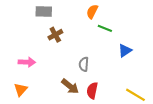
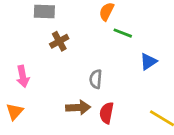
pink arrow: (27, 62) -> (23, 76), turned 77
brown arrow: (70, 86) -> (78, 107), turned -42

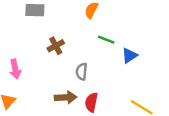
green line: (123, 33) -> (106, 40), moved
brown cross: (59, 41) -> (56, 46), moved

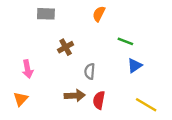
green line: (106, 40) -> (125, 41), moved
blue triangle: (129, 56) -> (135, 66), moved

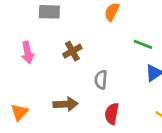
pink arrow: (28, 69) -> (28, 53), moved
brown arrow: (75, 96) -> (66, 104), moved

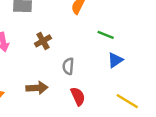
red semicircle: (112, 114) -> (78, 96), turned 144

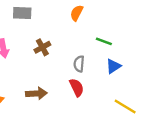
gray semicircle: (68, 66) -> (79, 64), moved
red semicircle: (78, 96) -> (77, 88), moved

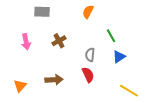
green line: (104, 41) -> (111, 36), turned 40

